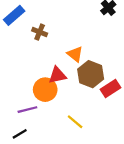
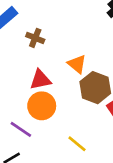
red triangle: (57, 75) -> (40, 80), moved
purple line: (27, 110) -> (21, 129), turned 48

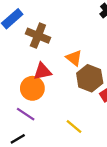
brown cross: (35, 38) -> (38, 36), size x1.5
orange circle: (42, 106) -> (32, 88), moved

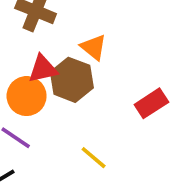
brown hexagon: (90, 78) -> (72, 80), moved

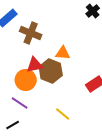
orange triangle: (94, 47) -> (63, 53), turned -35

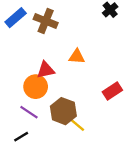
brown cross: (31, 33) -> (46, 21), moved
brown hexagon: (51, 71) -> (63, 111), moved

